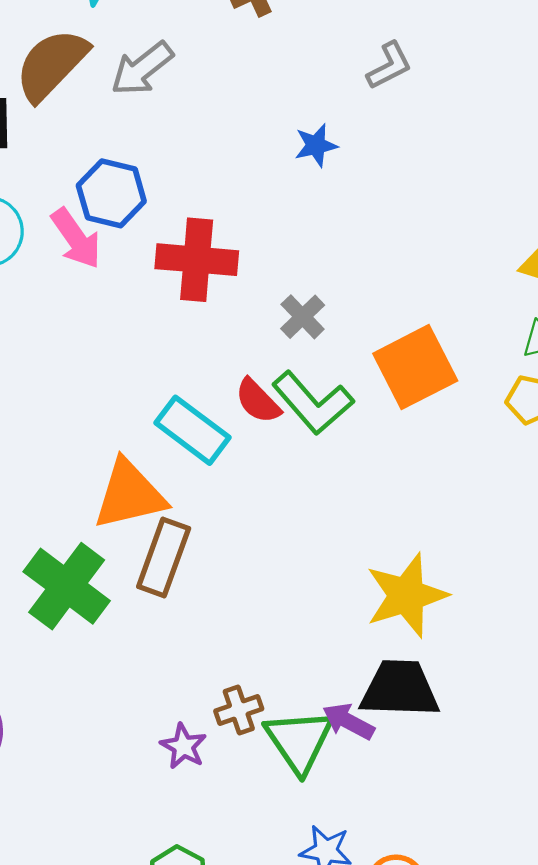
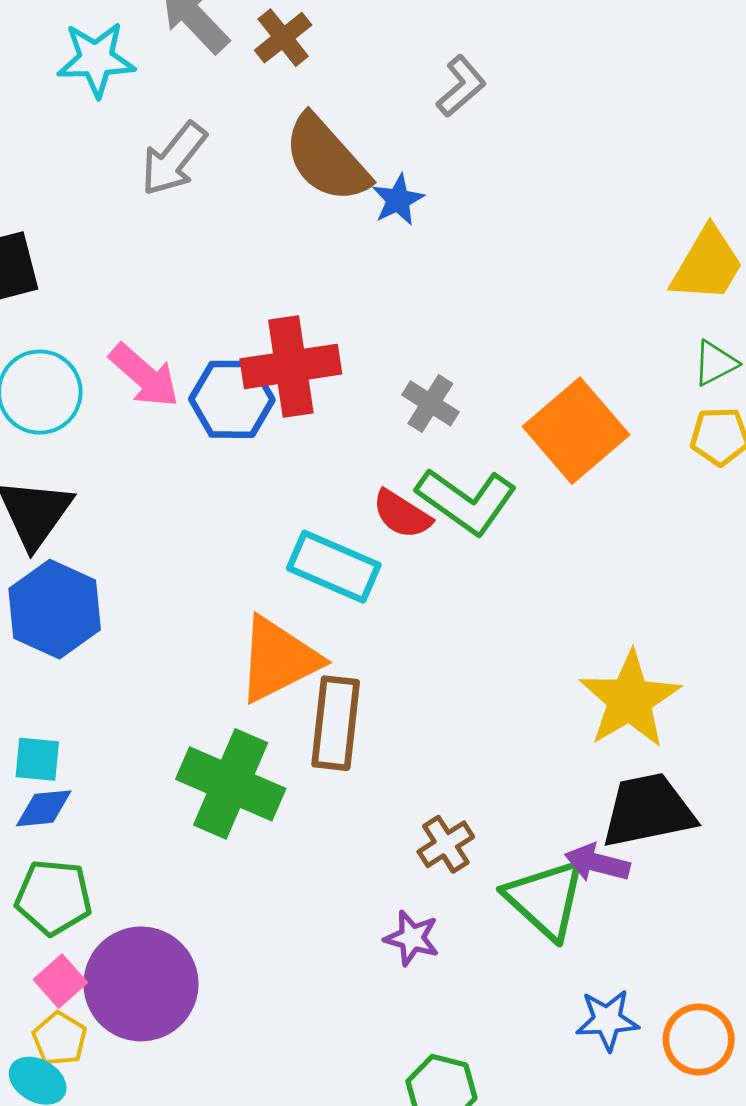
brown semicircle: (52, 65) -> (326, 159), moved, turned -72
blue hexagon: (111, 193) -> (232, 399), moved
brown cross: (239, 710) -> (446, 844), moved

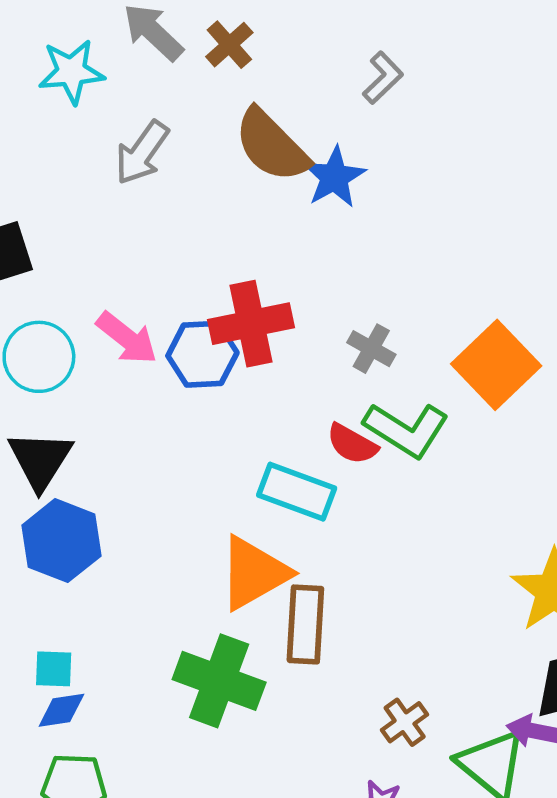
blue star: (398, 200) -> (334, 177), size x1.4

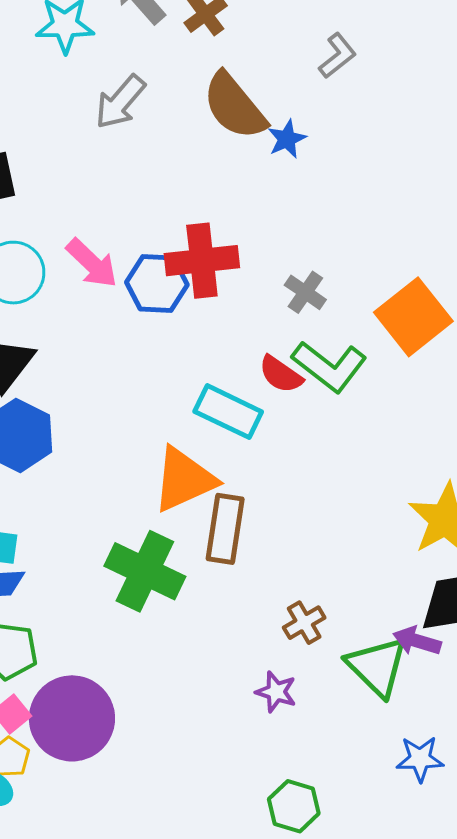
blue star: (334, 177) -> (287, 139), size x0.7

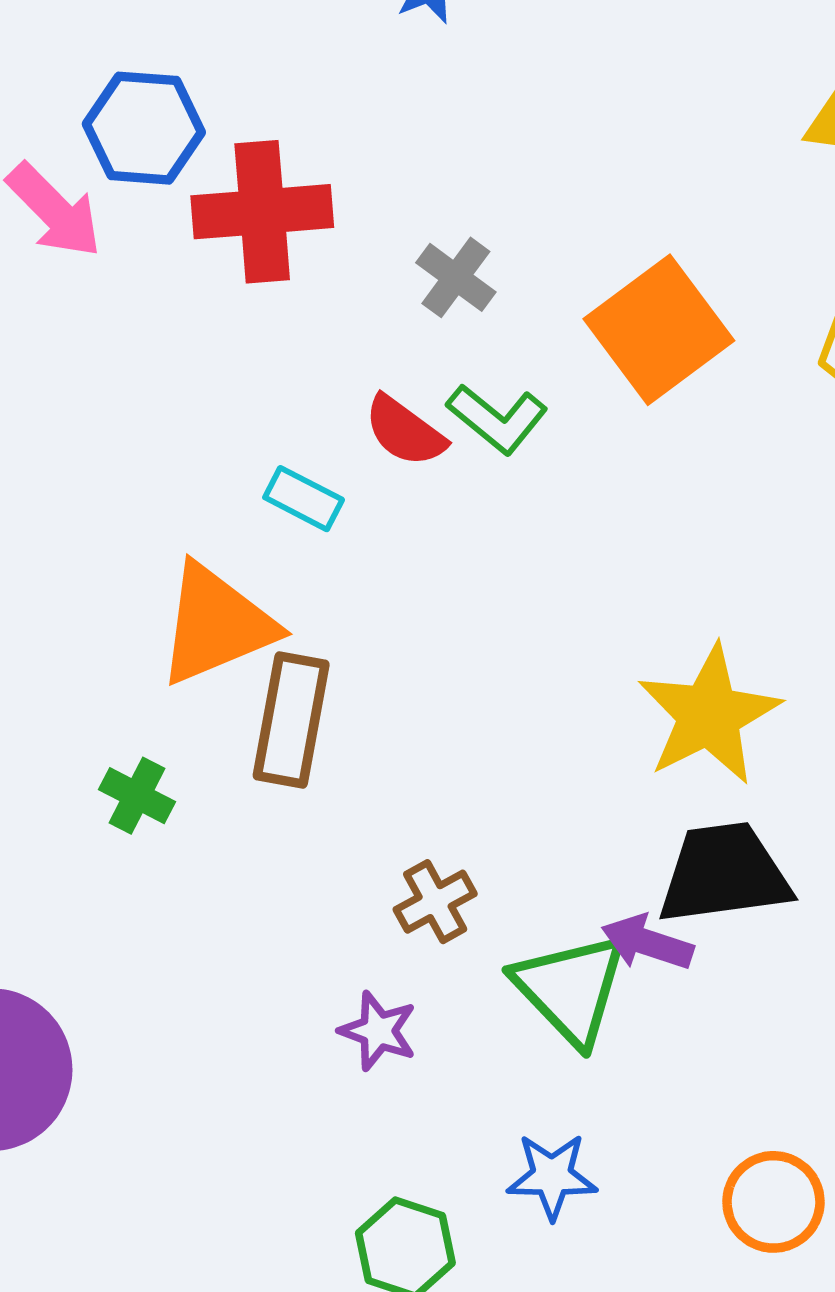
blue hexagon: (157, 284) -> (144, 128), moved
green L-shape: (329, 366) -> (497, 419), size x0.7
cyan rectangle: (228, 412) -> (304, 499), size x0.6
green cross: (145, 571) -> (137, 796), size x0.5
blue star: (420, 759) -> (552, 1176), moved

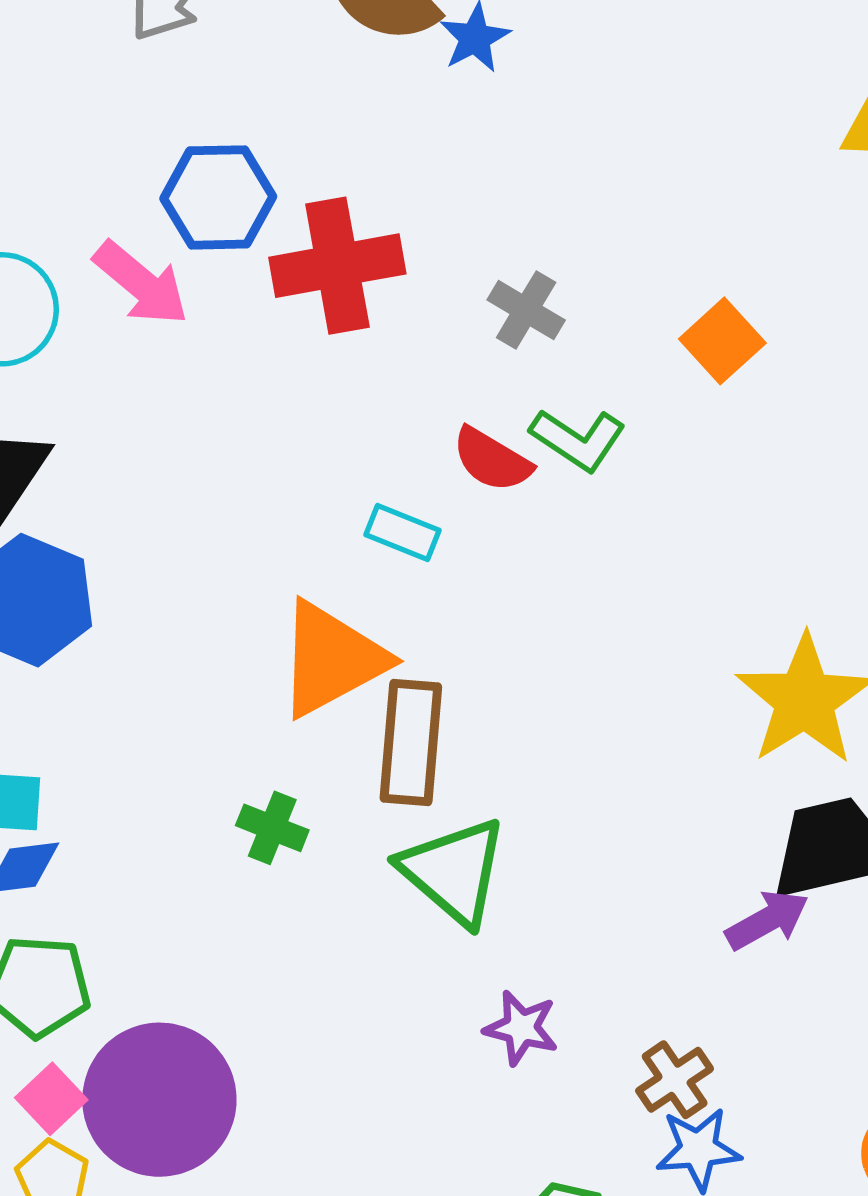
orange square: (659, 330) -> (722, 341), size x0.6
brown cross: (435, 902) -> (675, 1080), moved
purple arrow: (647, 943) -> (767, 920), turned 138
green triangle: (570, 989) -> (454, 871), moved

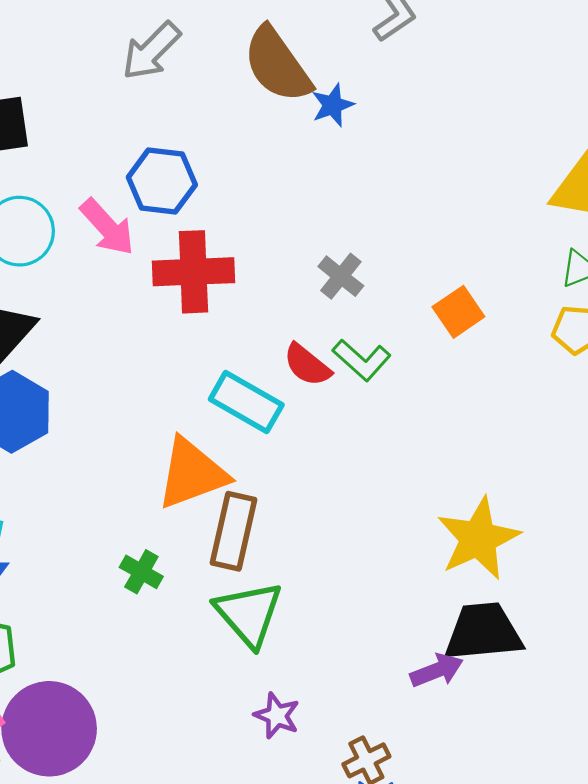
red cross: (337, 266) -> (194, 272), moved
cyan rectangle: (402, 533) -> (246, 402), size x1.6

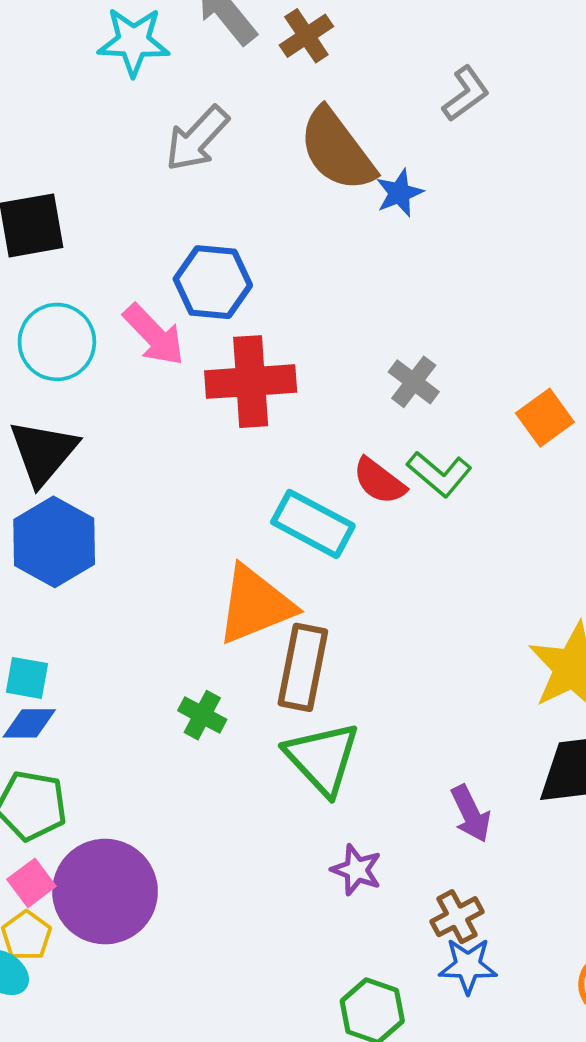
purple arrow: (437, 670) -> (471, 814), moved, turned 87

